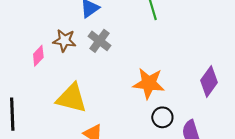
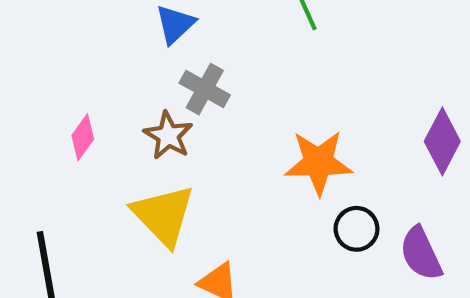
brown star: (64, 40) -> (168, 135), moved, turned 30
yellow triangle: (72, 98) -> (163, 215), turned 40

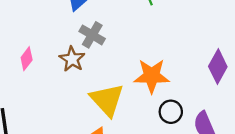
yellow triangle: (163, 215) -> (107, 100), moved

